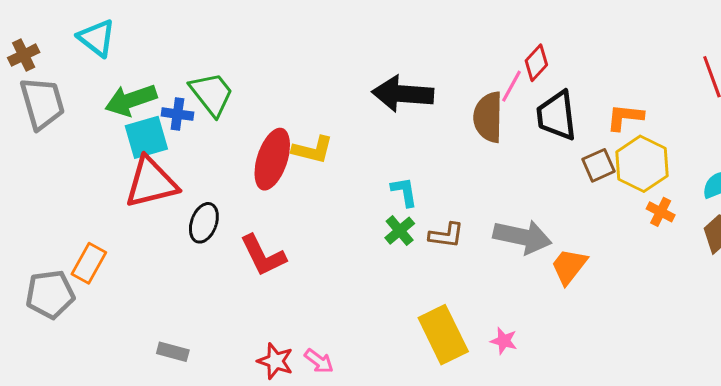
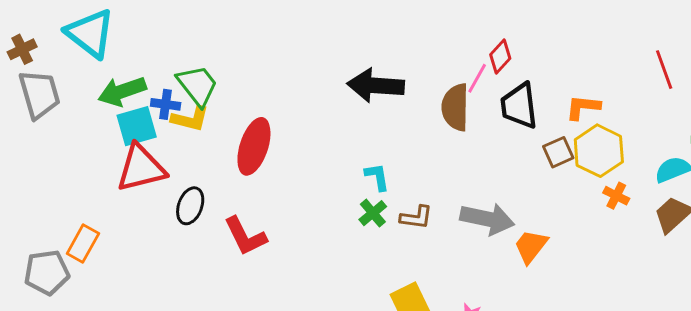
cyan triangle: (97, 38) -> (90, 33), size x1.4
yellow L-shape: (313, 150) -> (190, 119), moved

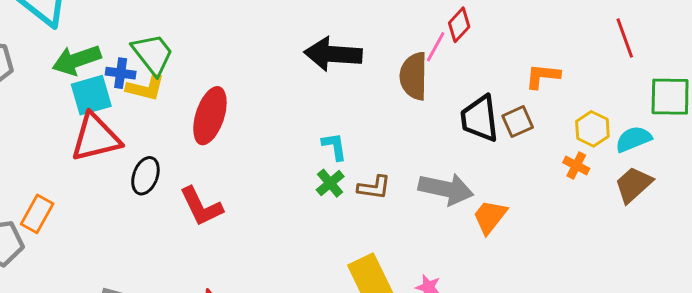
black trapezoid: (519, 106) -> (480, 119), moved
yellow hexagon: (599, 151) -> (592, 129), moved, size x0.7

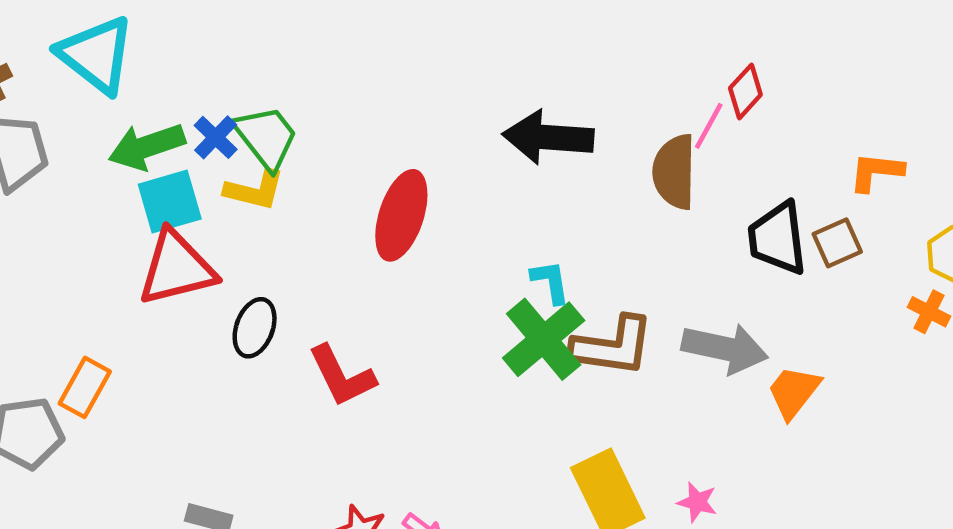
blue cross: (121, 73) -> (216, 137), moved, turned 36
red ellipse: (210, 116) -> (401, 215), moved
green cross: (330, 183) -> (544, 339), size x1.8
brown L-shape: (374, 187) -> (612, 346), size x1.6

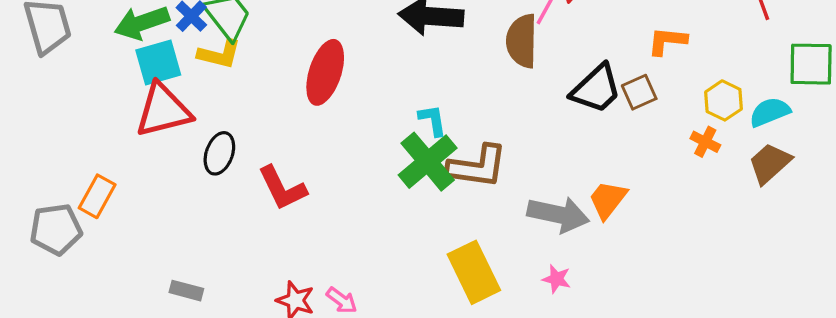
black trapezoid: (778, 238) -> (596, 89), turned -126
gray arrow: (725, 348) -> (558, 214), moved
pink star: (697, 502) -> (557, 279), moved

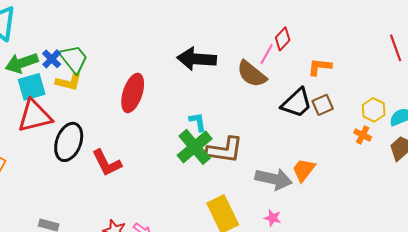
brown semicircle: (522, 41) -> (252, 74), turned -52
orange L-shape: (667, 41) -> (320, 67), moved
black ellipse: (219, 153) -> (69, 142), size x1.5

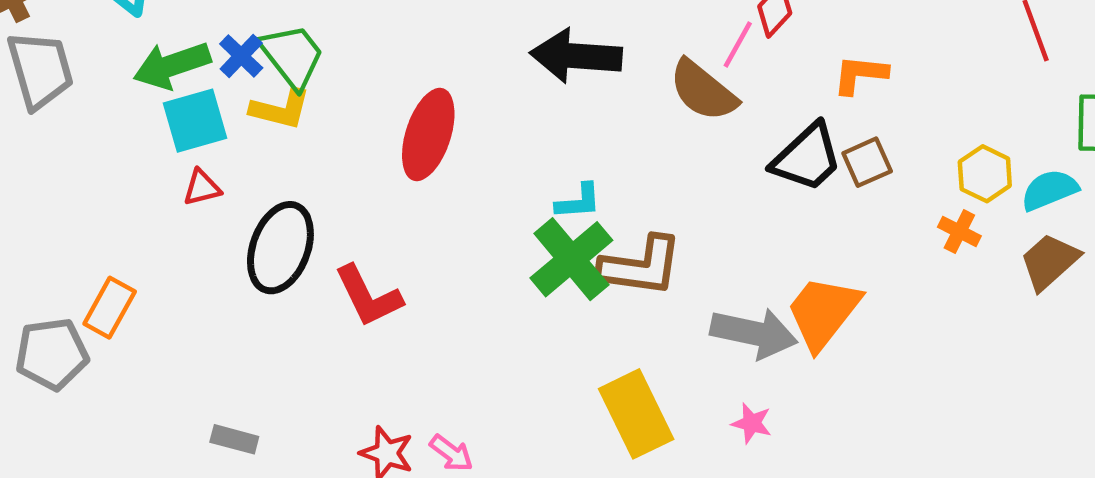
red triangle: (35, 116) -> (202, 188), size x0.5
cyan L-shape: (198, 122) -> (578, 201), turned 95
orange trapezoid: (304, 170) -> (823, 312), size x1.4

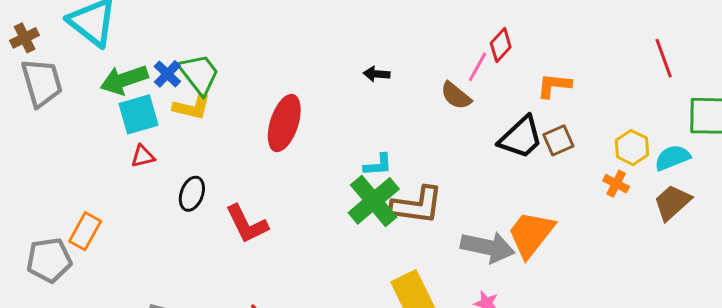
black arrow: (576, 56) -> (377, 74), size x0.5
brown semicircle: (703, 91) -> (456, 96), size x0.7
black ellipse: (280, 248) -> (192, 194), size x0.6

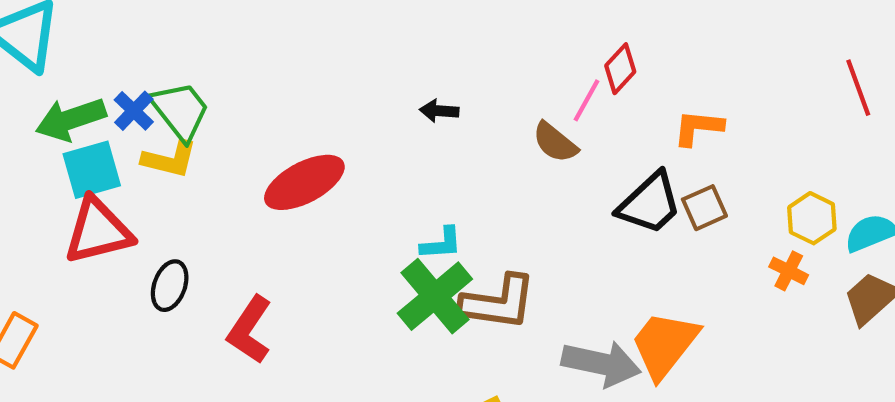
red ellipse: (284, 123) -> (304, 182), turned 44
red triangle: (143, 156) -> (98, 231), size x2.0
red L-shape: (247, 224) -> (250, 330), turned 60

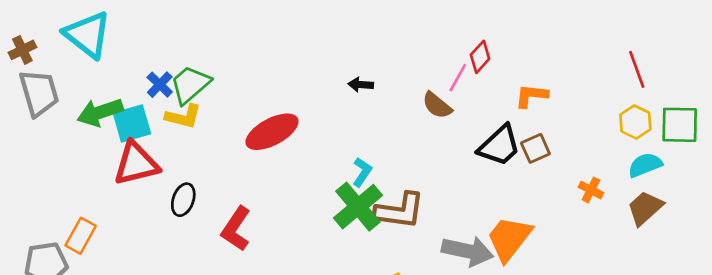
green trapezoid: (180, 111) -> (190, 85), turned -93
green arrow: (71, 119) -> (100, 112), moved
yellow hexagon: (812, 218) -> (635, 122), moved
cyan L-shape: (441, 243) -> (362, 172), turned -52

